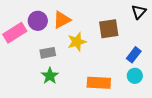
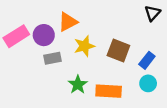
purple circle: (38, 21) -> (44, 35), moved
brown square: (109, 29) -> (118, 50), moved, turned 30
green star: (50, 76) -> (78, 85), moved

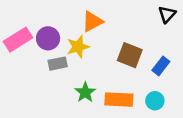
orange triangle: (68, 22) -> (92, 22), moved
yellow star: (84, 46) -> (78, 47), moved
cyan circle: (148, 83) -> (155, 101), moved

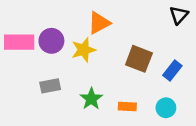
pink rectangle: (18, 40) -> (19, 42), turned 32
gray rectangle: (58, 64) -> (50, 86), moved
orange rectangle: (119, 100) -> (127, 106), size x0.6

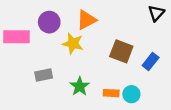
purple circle: (51, 41) -> (49, 22), moved
yellow star: (84, 50) -> (73, 43), turned 30
cyan circle: (166, 108) -> (131, 94), moved

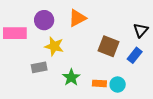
black triangle: (156, 13) -> (141, 30), moved
yellow star: (73, 43) -> (54, 46), moved

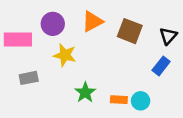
brown square: (108, 46) -> (130, 31), moved
gray rectangle: (39, 67) -> (29, 78), moved

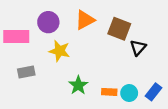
black triangle: (168, 36) -> (138, 48), moved
blue rectangle: (161, 66) -> (154, 92), moved

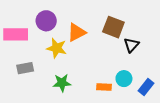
orange triangle: (85, 20) -> (77, 32), moved
green star: (78, 85) -> (62, 83), moved, turned 30
cyan circle: (129, 93) -> (124, 79), moved

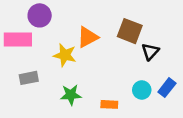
purple circle: (46, 21) -> (40, 15), moved
orange rectangle: (104, 87) -> (109, 104), moved
blue rectangle: (146, 87) -> (167, 88), moved

